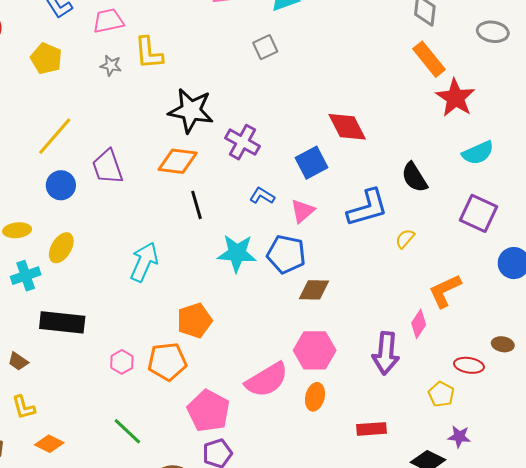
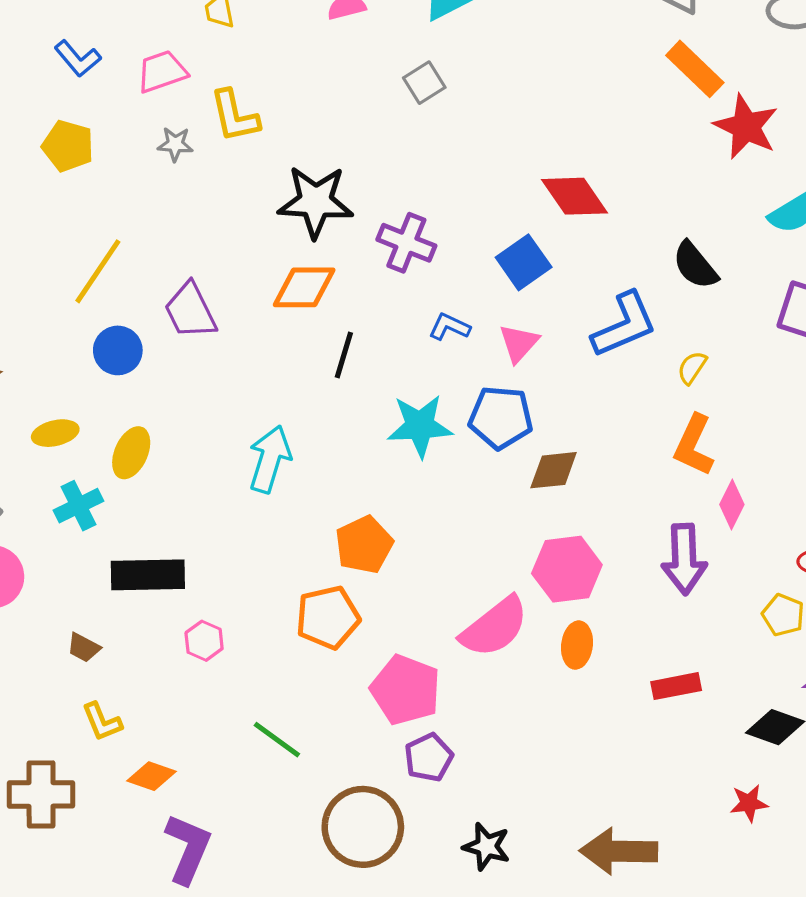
black line: (196, 205) -> (344, 355), turned 40
orange L-shape: (445, 291) -> (694, 445), moved, turned -33
pink hexagon: (122, 362) -> (204, 641), moved

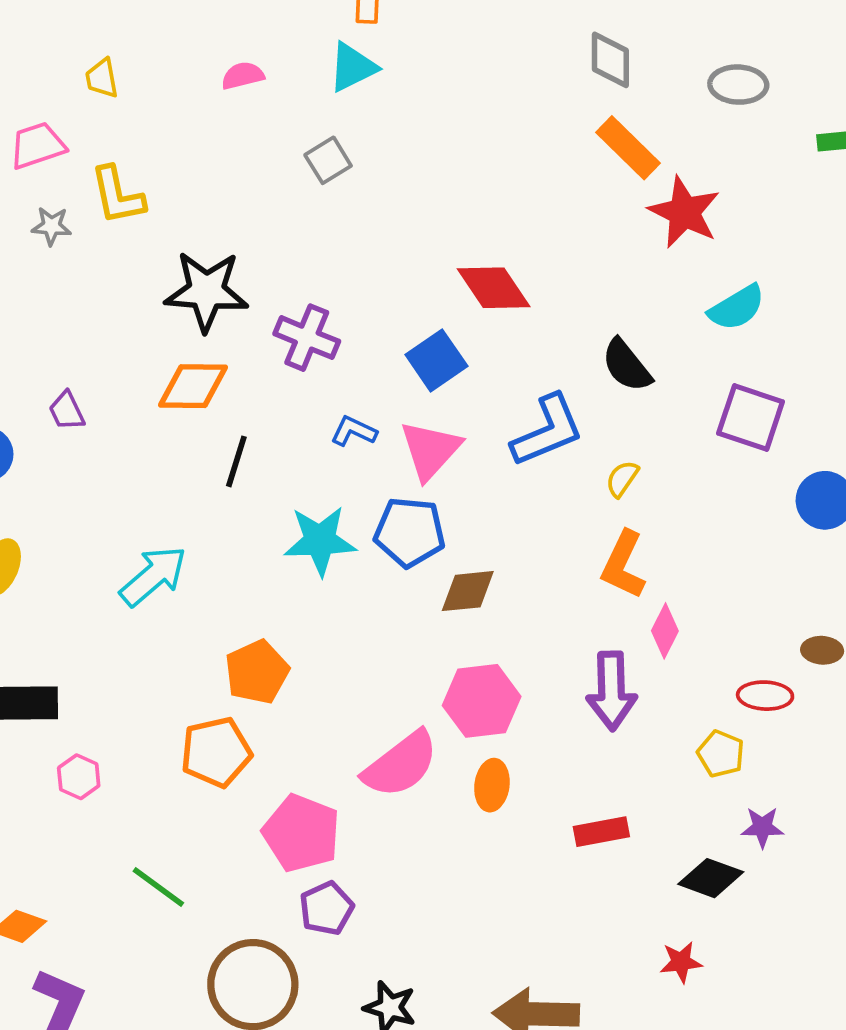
purple trapezoid: (190, 311) -> (67, 411), size x0.6
pink triangle: (519, 343) -> (430, 450), size x1.4
cyan arrow: (270, 459) -> (153, 576), turned 32

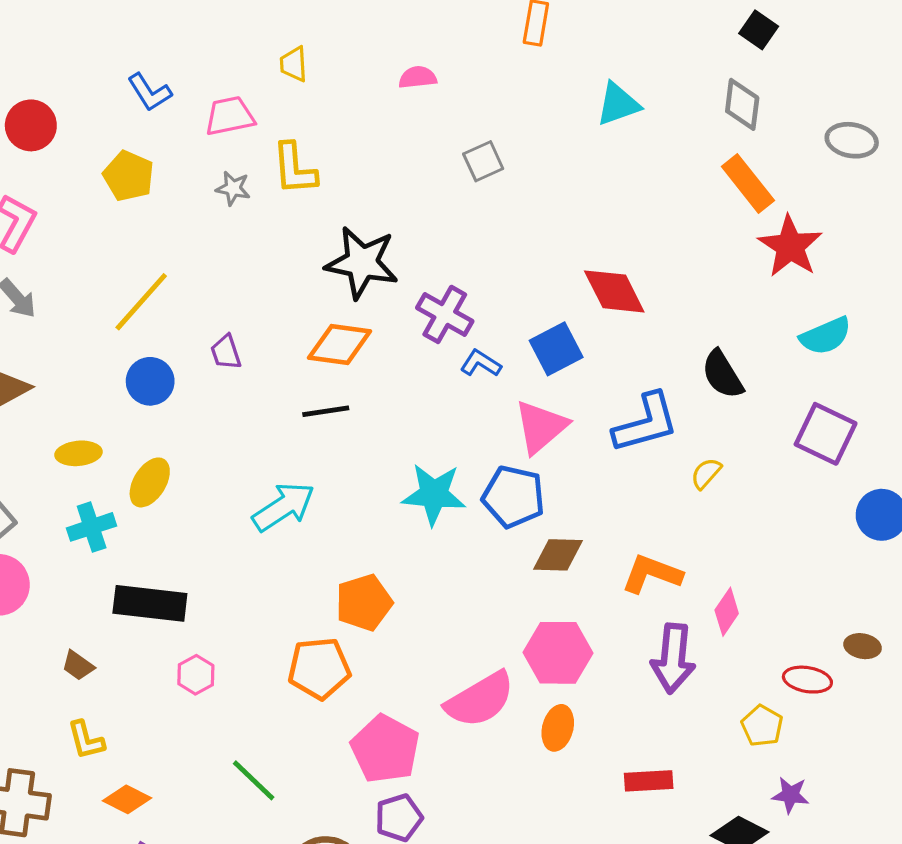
cyan triangle: (352, 67) -> (618, 104), moved
blue L-shape: (354, 431) -> (481, 363), moved
black line: (236, 461) -> (326, 411), moved, turned 57
orange L-shape: (623, 565) -> (652, 574), moved, turned 78

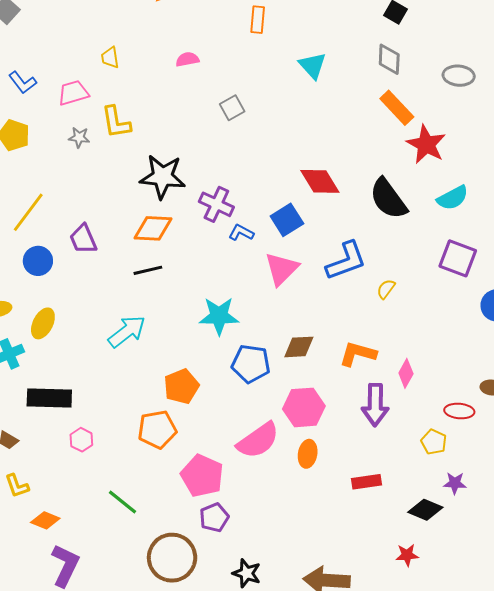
cyan triangle: (618, 104) -> (313, 65), turned -48
purple trapezoid: (226, 352) -> (83, 239), size x1.4
black semicircle: (722, 374) -> (388, 199), moved, size x1.4
blue pentagon: (514, 497) -> (251, 364), moved

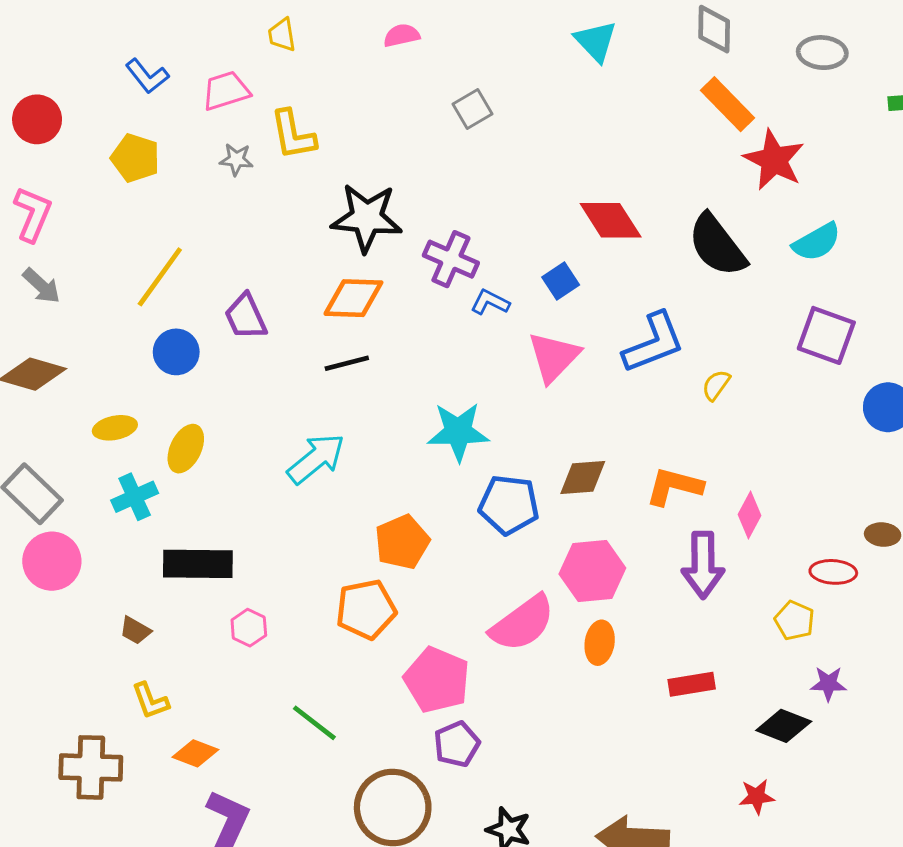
blue square: (287, 220) -> (561, 281), size x0.7

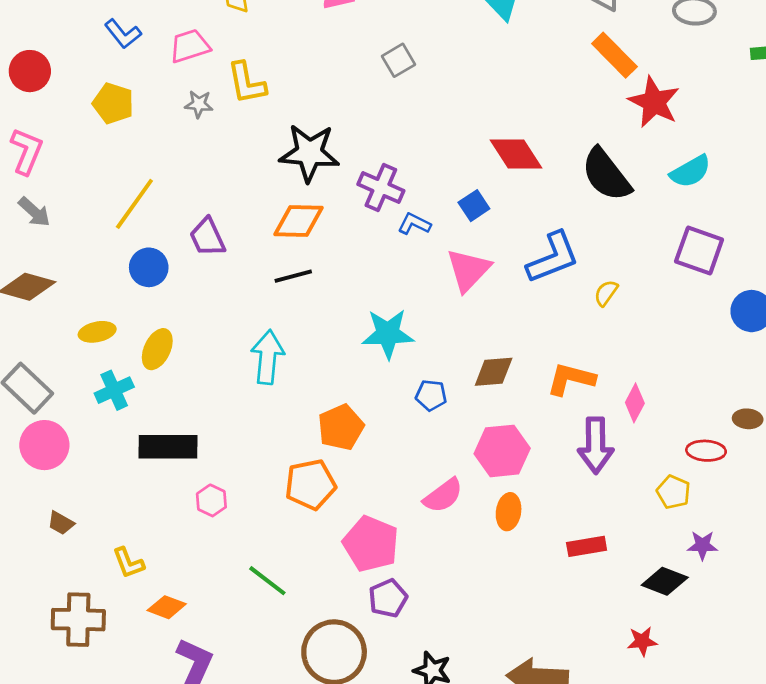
cyan arrow: (316, 459) -> (268, 357), turned -45
blue pentagon: (509, 505) -> (431, 395), size x0.6
pink semicircle: (522, 623) -> (443, 496), size x0.7
brown trapezoid: (135, 630) -> (61, 523), moved

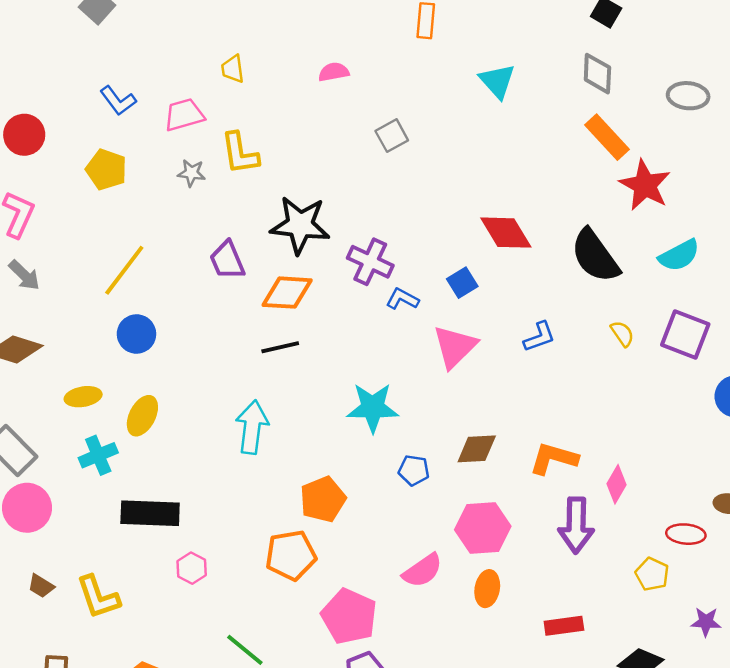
purple trapezoid: (207, 237) -> (227, 260), moved
blue L-shape: (553, 257) -> (539, 337), size x0.6
yellow semicircle: (606, 293) -> (622, 334), moved, turned 108
purple star: (702, 545) -> (706, 622), moved
yellow L-shape: (128, 563) -> (98, 597), moved, size x1.4

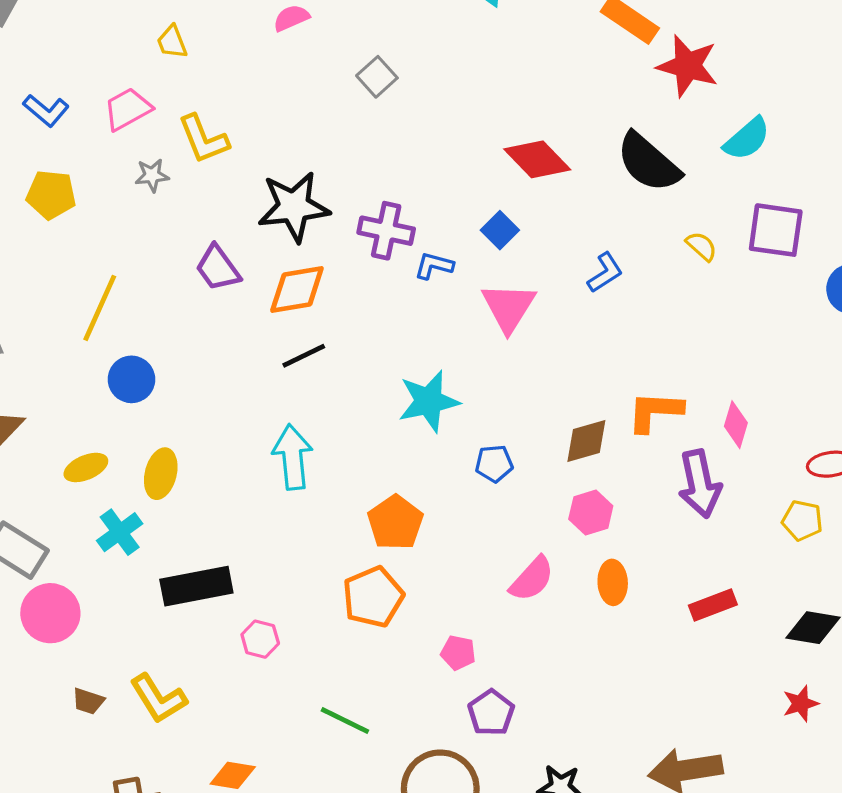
brown diamond: (477, 449) -> (586, 441), moved
pink hexagon: (483, 528) -> (591, 512), size x0.7
pink pentagon: (349, 616) -> (458, 653), size x0.5

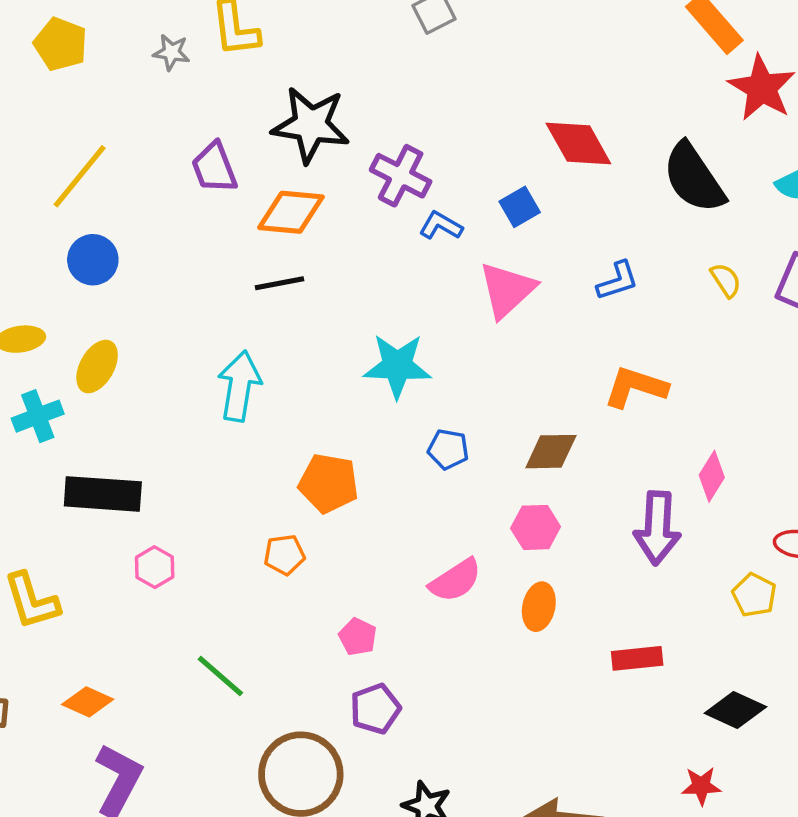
orange L-shape: (655, 411) -> (636, 387), moved
orange pentagon: (395, 523) -> (329, 483), turned 30
orange pentagon: (373, 597) -> (284, 555), size x0.6

